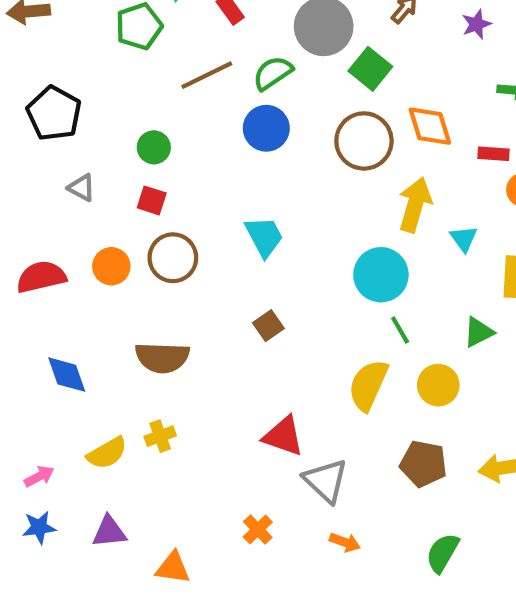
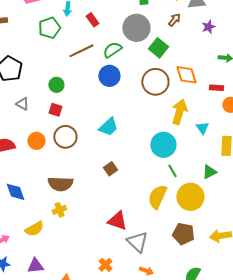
cyan trapezoid: (264, 237) -> (108, 127), turned 75
yellow circle: (438, 385) -> (190, 197), size x1.4
yellow cross: (160, 436) -> (59, 210), moved

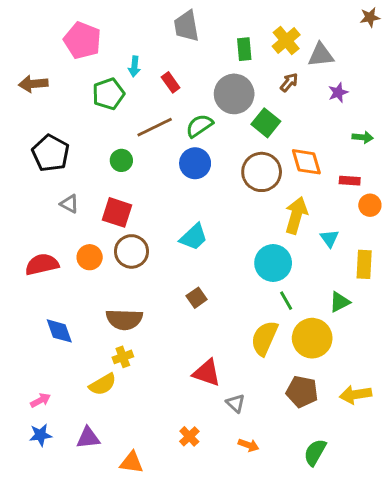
green circle: (56, 85) -> (121, 160), moved
red square: (55, 110) -> (117, 212), size x1.5
yellow semicircle: (34, 229) -> (103, 384), moved
gray triangle: (137, 242) -> (236, 403), size x0.6

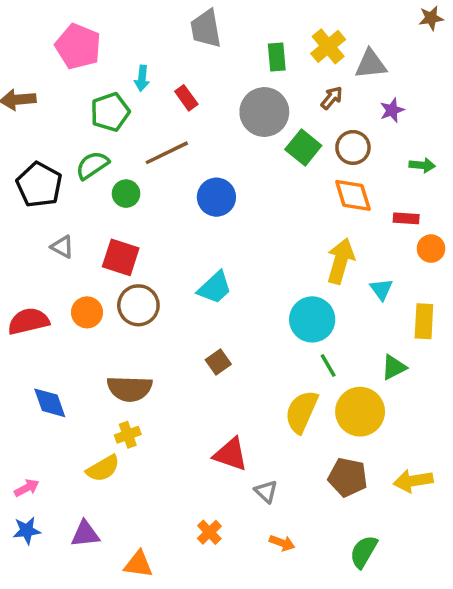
green semicircle: (199, 126) -> (92, 165), moved
brown circle: (262, 172) -> (353, 147), moved, size x0.7

